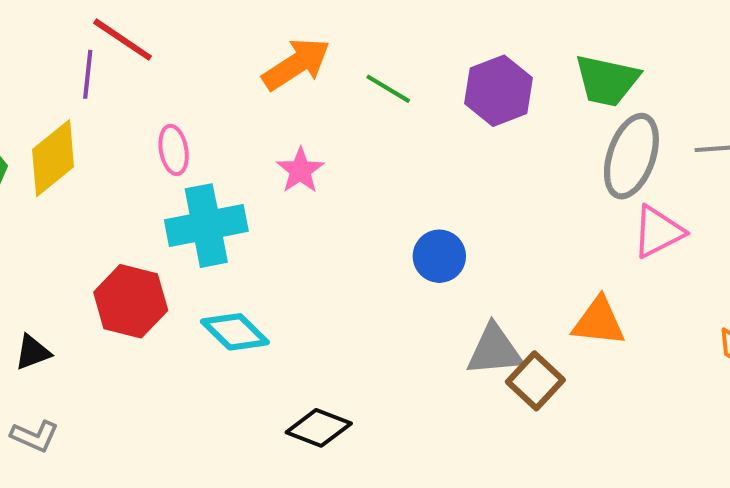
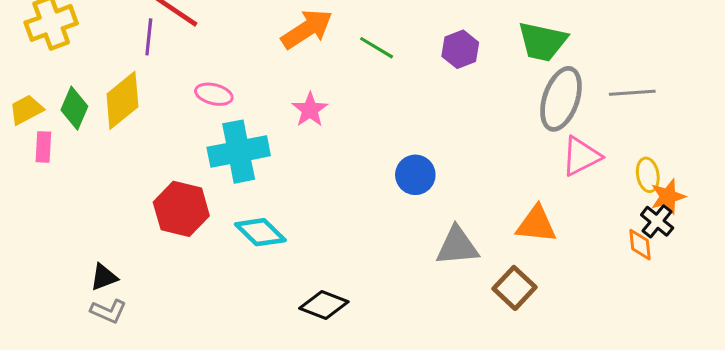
purple hexagon: (499, 91) -> (460, 49), size x0.7
pink ellipse: (174, 150) -> (214, 94), turned -66
black triangle: (33, 352) -> (104, 277), moved
brown square: (535, 381) -> (514, 288), moved

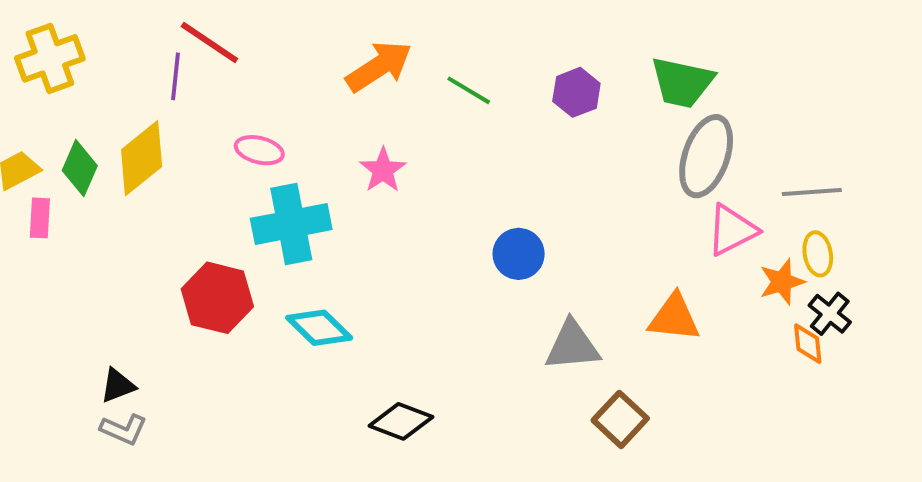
gray line: (632, 93) -> (812, 192), moved
orange star: (668, 197) -> (782, 282), moved
brown square: (514, 288) -> (620, 419), moved

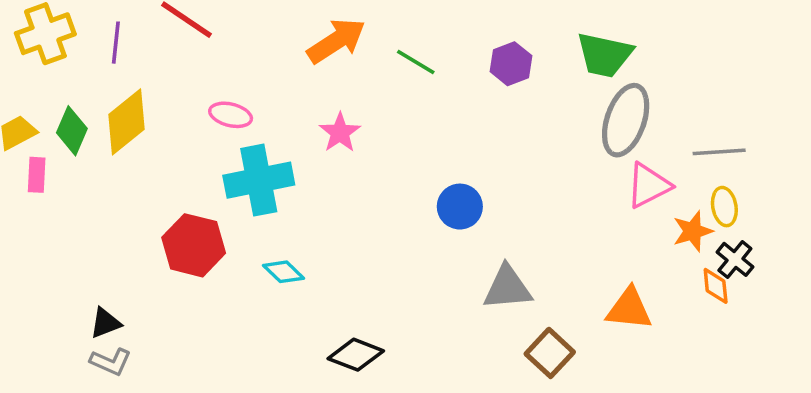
purple line: (176, 76) -> (116, 43), moved
orange triangle: (674, 318) -> (629, 309), moved
cyan diamond: (319, 328) -> (283, 272), size x0.7

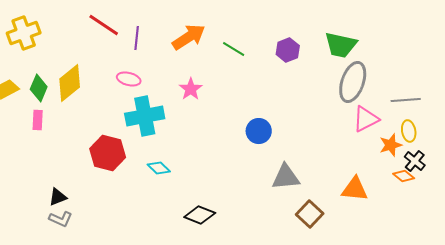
purple line: (116, 43) -> (137, 38), moved
pink rectangle: (37, 175) -> (38, 120), moved
orange diamond: (716, 286) -> (404, 176), turned -45

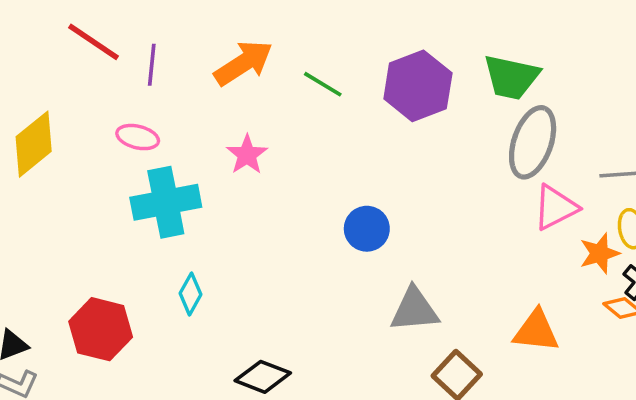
purple hexagon: (288, 50) -> (418, 86), size x1.6
red hexagon: (108, 153) -> (101, 329), moved
cyan diamond: (159, 168) -> (191, 294), turned 75

